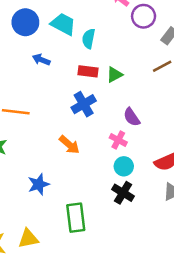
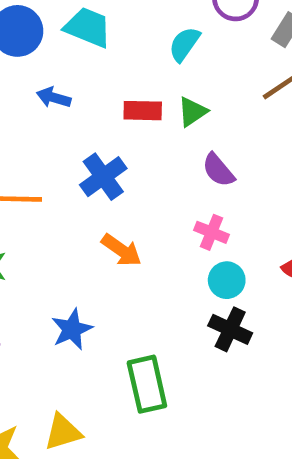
cyan semicircle: (89, 39) -> (184, 44), moved, turned 30
blue cross: (84, 104) -> (103, 177), moved
purple semicircle: (132, 117) -> (218, 170), moved

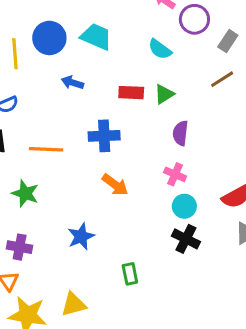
cyan semicircle: (184, 44) -> (160, 49), turned -90
purple semicircle: (218, 170) -> (180, 133), turned 45
blue cross: (103, 177) -> (104, 136), turned 32
green rectangle: (147, 384) -> (130, 274), size x0.6

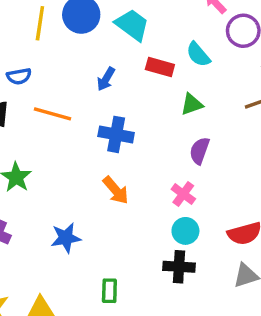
blue arrow: (72, 83) -> (106, 79), moved, turned -90
red rectangle: (131, 93) -> (160, 67), moved
orange line: (46, 149) -> (52, 114), moved
black cross: (186, 239) -> (179, 267), turned -36

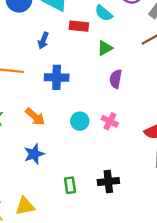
orange arrow: (116, 190) -> (35, 117), moved
pink cross: (183, 194) -> (110, 121), moved
cyan circle: (185, 231) -> (80, 121), moved
black cross: (179, 267) -> (108, 181), moved

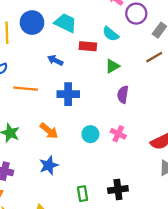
blue arrow: (43, 41) -> (55, 60), turned 96

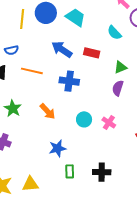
red rectangle: (88, 46) -> (92, 53), moved
blue arrow: (55, 60) -> (62, 49), size x1.5
green triangle: (112, 66) -> (121, 67), moved
blue star: (49, 165) -> (58, 148), moved

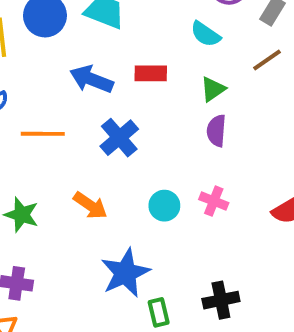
cyan semicircle: (114, 33) -> (205, 34), moved
blue cross: (69, 81) -> (119, 138), turned -36
blue star: (58, 148) -> (125, 273), size x1.4

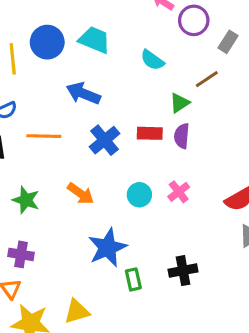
cyan semicircle: (205, 34) -> (152, 60), moved
brown line: (267, 60) -> (207, 79), moved
red rectangle: (151, 73) -> (150, 133), moved
pink cross: (214, 201) -> (179, 192), turned 30

